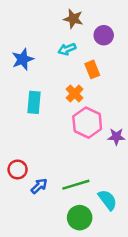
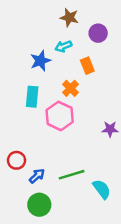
blue star: (23, 59) -> (40, 61), moved
pink hexagon: (87, 123) -> (60, 116), moved
green circle: (80, 218) -> (39, 205), moved

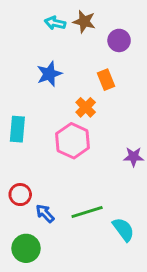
cyan arrow: (63, 46) -> (55, 23), moved, turned 35
cyan rectangle: (32, 97) -> (17, 129), moved
blue arrow: (37, 176) -> (45, 213), turned -91
green circle: (39, 205) -> (26, 248), moved

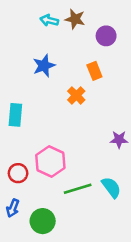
pink hexagon: (73, 141) -> (50, 161), moved
blue arrow: (45, 213) -> (13, 208), moved, turned -114
cyan semicircle: (123, 229) -> (111, 187), moved
green circle: (26, 248) -> (43, 221), moved

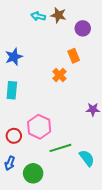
blue star: (44, 66) -> (14, 57), moved
cyan semicircle: (111, 187) -> (87, 158), moved

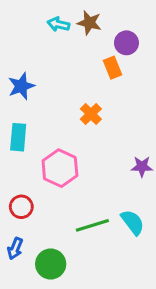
orange rectangle: (74, 56) -> (113, 68), moved
pink hexagon: (39, 127) -> (60, 168), moved
cyan semicircle: (87, 158) -> (133, 222), moved

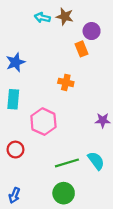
orange cross: (91, 114) -> (66, 82), turned -32
blue arrow: (15, 249) -> (14, 195), moved
green circle: (51, 264) -> (64, 193), moved

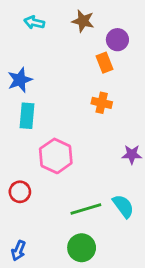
cyan arrow: (42, 18) -> (34, 22), moved
orange cross: (66, 82) -> (102, 103), moved
cyan rectangle: (13, 99) -> (27, 116), moved

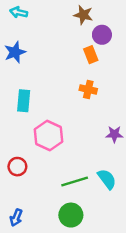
brown star: (83, 21) -> (83, 15), moved
cyan arrow: (34, 22) -> (19, 12), moved
blue star: (20, 80) -> (15, 52), moved

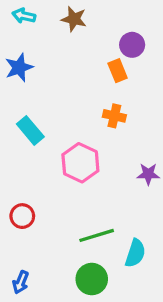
brown star: (83, 15) -> (74, 19), moved
cyan rectangle: (24, 101) -> (30, 130), turned -45
pink hexagon: (48, 135) -> (80, 163), moved
cyan semicircle: (107, 179) -> (135, 253), moved, turned 55

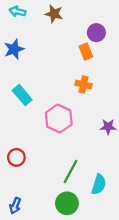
green line: (97, 235) -> (70, 172), turned -45

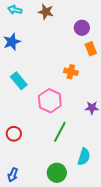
orange rectangle: (86, 51) -> (91, 49), moved
green line: (70, 172) -> (60, 132), moved

